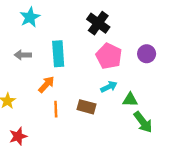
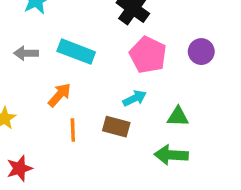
cyan rectangle: (58, 54) -> (76, 52), turned -65
cyan arrow: (109, 87) -> (135, 98), moved
green arrow: (143, 122) -> (171, 155), moved, turned 130

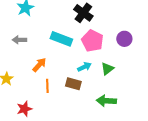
cyan rectangle: (76, 52) -> (61, 39), moved
green triangle: (178, 117) -> (107, 69), moved, turned -40
red star: (19, 168) -> (24, 109), moved

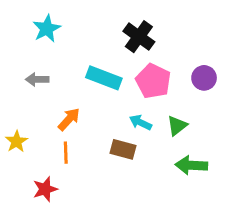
cyan arrow: (84, 67) -> (140, 122), turned -128
orange line: (47, 86) -> (66, 153), moved
green arrow: (106, 101) -> (191, 165), moved

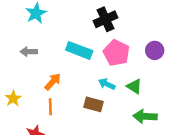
black cross: (139, 37) -> (106, 19), turned 30
green triangle: (177, 126) -> (134, 86), turned -49

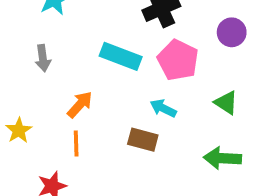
purple circle: (155, 50) -> (232, 32), moved
gray arrow: (29, 52) -> (43, 58), turned -98
green triangle: (134, 86) -> (226, 103), moved

